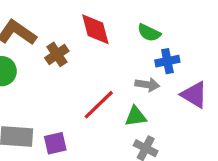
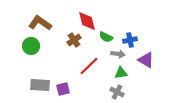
green semicircle: (149, 33) -> (106, 37), moved
brown cross: (57, 54) -> (74, 40), moved
green triangle: (136, 116) -> (121, 73), moved

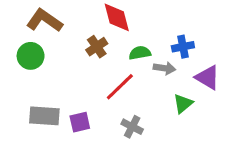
green semicircle: (106, 37) -> (140, 53), moved, turned 144
green triangle: (121, 73) -> (183, 104), moved, turned -32
gray cross: (117, 92) -> (132, 127), moved

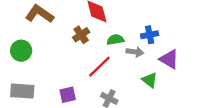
green circle: (31, 56) -> (21, 51), moved
green triangle: (183, 104) -> (150, 80), turned -42
gray rectangle: (44, 116) -> (22, 91), moved

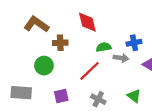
brown cross: (81, 35) -> (60, 43), moved, turned 32
green circle: (21, 51) -> (44, 66), moved
green triangle: (150, 80) -> (134, 96), moved

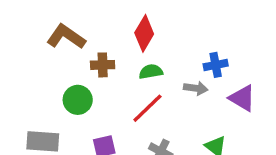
red diamond: (87, 22) -> (144, 33), turned 45
green semicircle: (104, 47) -> (151, 72), moved

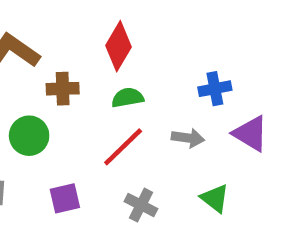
gray arrow: (196, 88) -> (188, 138), moved

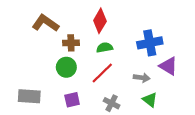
blue cross: (215, 89) -> (150, 43), size x1.5
green circle: (29, 136) -> (66, 67), moved
gray arrow: (188, 138) -> (142, 78), moved

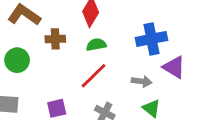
green circle: (66, 67) -> (17, 60), moved

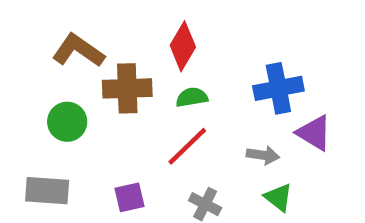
brown cross: (55, 39) -> (127, 88), size x1.5

